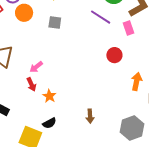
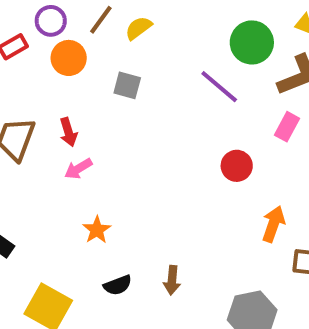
pink rectangle: (128, 28) -> (287, 127), moved, turned 40
red arrow: (31, 84) -> (68, 132), moved
black semicircle: (49, 123) -> (118, 285), moved

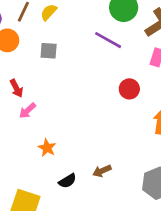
brown arrow: (172, 280) -> (102, 171), turned 72

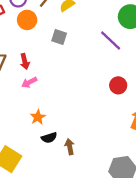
brown arrow: (102, 171) -> (70, 147), moved, turned 88
black semicircle: (67, 181) -> (49, 138), moved

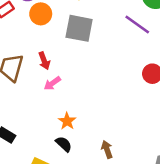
gray square: (59, 37) -> (79, 28), size x1.6
black semicircle: (49, 138) -> (64, 144), moved, turned -112

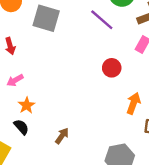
pink arrow: (52, 83) -> (15, 80), moved
brown arrow: (107, 149) -> (62, 136), turned 49

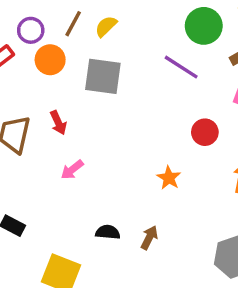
orange star: (27, 105) -> (169, 178), moved
black semicircle: (21, 127) -> (108, 232), moved, turned -35

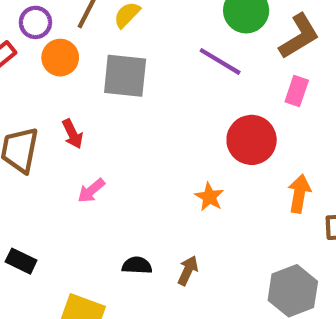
red circle: (205, 132) -> (252, 140), size x1.5

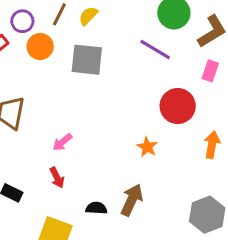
red arrow: (73, 134) -> (57, 178), moved
black semicircle: (137, 265) -> (96, 208), moved
brown arrow: (188, 271) -> (132, 200), size x1.5

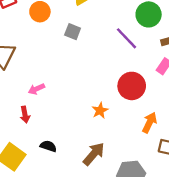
gray square: (87, 60) -> (73, 32), size x0.6
brown arrow: (132, 200) -> (94, 154), moved

